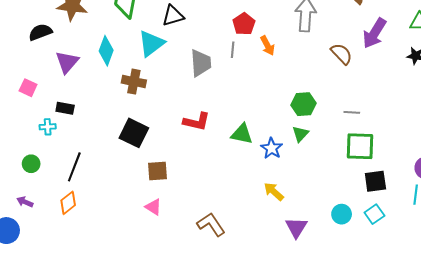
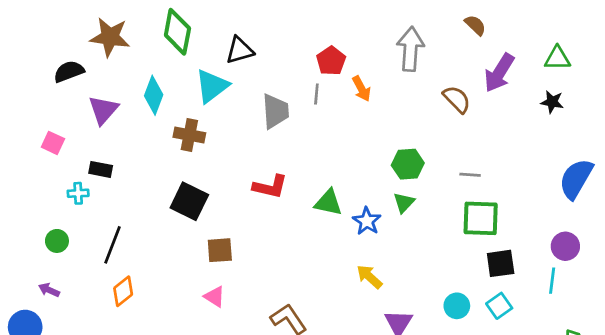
orange diamond: (68, 203) -> (123, 291), moved

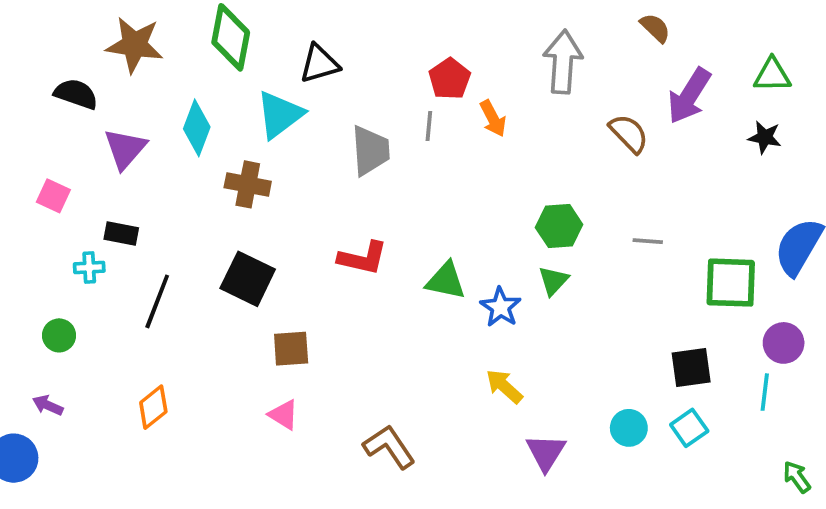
black semicircle: (69, 71) -> (76, 94), turned 40
green square: (481, 218) -> (731, 283), moved
black line: (113, 245) -> (157, 301), moved

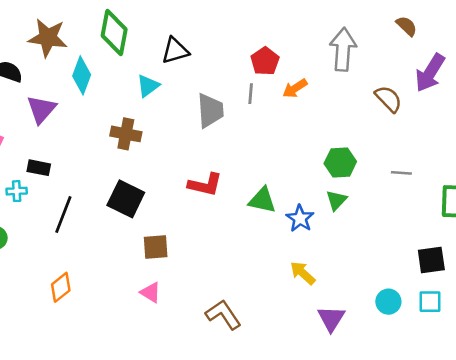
cyan triangle: (280, 115) -> (148, 86), size x0.7
orange arrow: (493, 118) -> (295, 88), turned 85
cyan diamond: (197, 128) -> (82, 75), moved
cyan square: (689, 428) -> (430, 302), turned 35

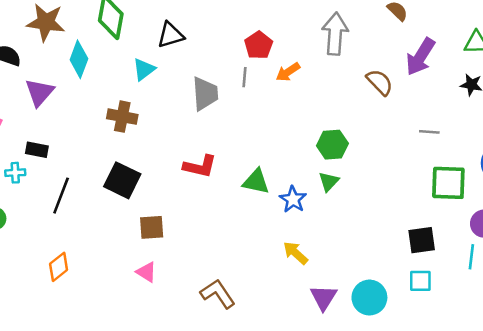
gray line: (401, 173) -> (429, 132), moved
cyan circle: (388, 302) -> (369, 298), moved, size x1.4

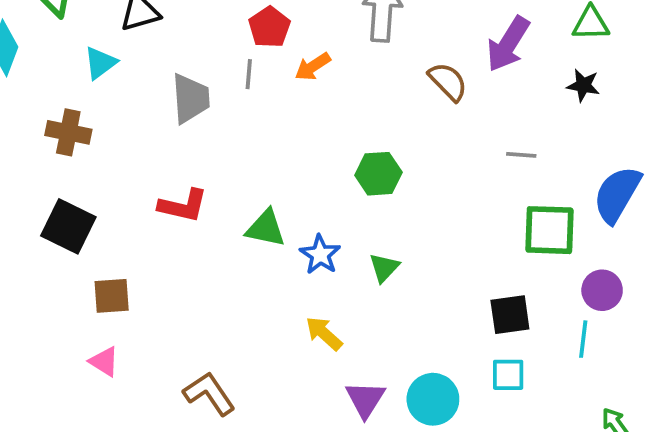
green triangle: (329, 182) -> (384, 268), moved

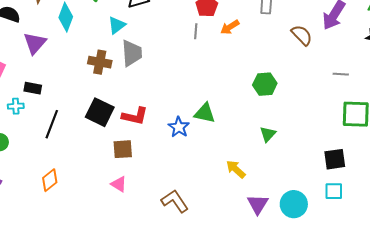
gray trapezoid: (191, 99) -> (132, 53), moved
red L-shape: (183, 206) -> (135, 116), moved
blue star: (320, 255) -> (179, 127), moved

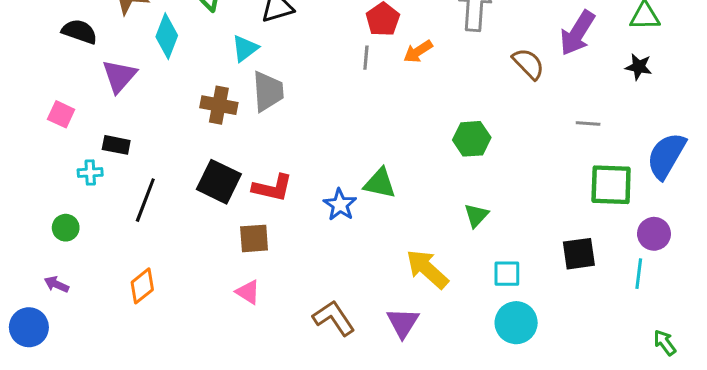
yellow arrow: (236, 169) -> (427, 269), size x1.4
cyan square: (334, 191) -> (507, 274), moved
purple triangle: (258, 204) -> (403, 323), moved

